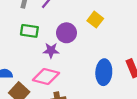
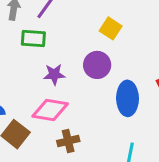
green rectangle: (29, 31) -> (33, 39), moved
purple circle: (66, 33) -> (97, 65), moved

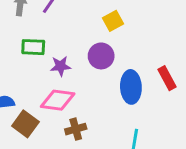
yellow square: (111, 28) -> (113, 21), turned 30
green rectangle: (33, 39) -> (33, 47), moved

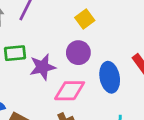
purple star: (61, 66) -> (43, 67), size x1.4
pink diamond: (58, 100) -> (70, 91), moved

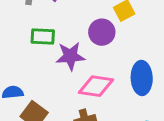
purple circle: (78, 53) -> (102, 32), moved

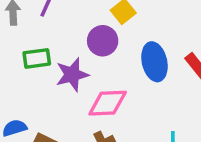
blue ellipse: (142, 78) -> (154, 62), moved

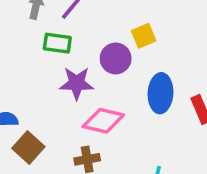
green rectangle: (37, 58) -> (57, 43), moved

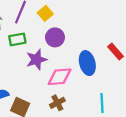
yellow square: (144, 36) -> (45, 13), moved
blue ellipse: (160, 93) -> (87, 63), moved

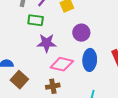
purple circle: (55, 37) -> (81, 33), moved

